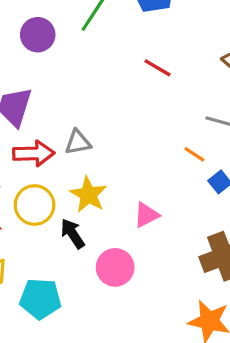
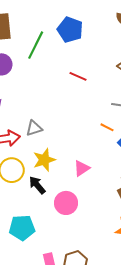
yellow star: (88, 195) -> (44, 160), turned 30

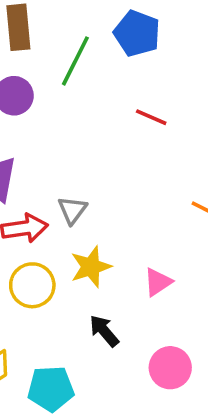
gray triangle: (34, 128) -> (72, 210), turned -36
black arrow: (37, 185) -> (104, 331), moved
pink circle: (66, 203) -> (170, 368), moved

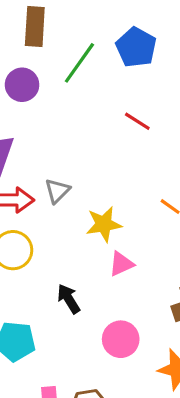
yellow star: (91, 267) -> (104, 224), moved

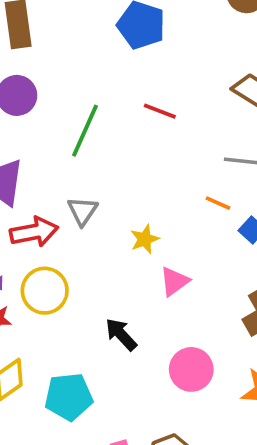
green line: (79, 63) -> (85, 131), moved
yellow star: (104, 224) -> (145, 239), size x0.7

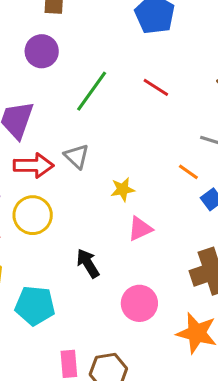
gray triangle: (83, 211) -> (77, 156), turned -32

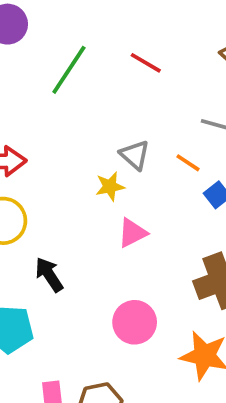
gray triangle: (77, 156) -> (135, 155), moved
black arrow: (88, 263) -> (49, 275), moved

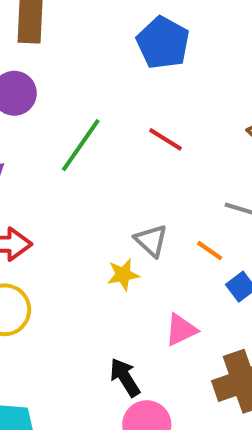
pink triangle: (132, 233) -> (181, 330), moved
black arrow: (49, 275) -> (125, 377), moved

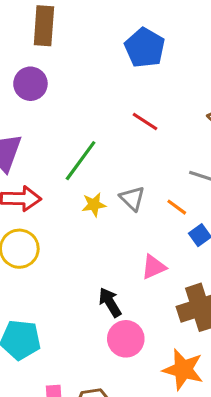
green line: (81, 145) -> (81, 161), moved
yellow star: (123, 275) -> (94, 205), moved

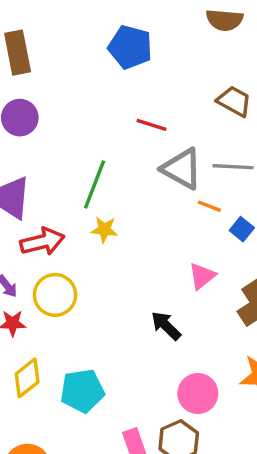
gray triangle: (132, 198) -> (182, 169), moved, size x1.5
yellow star: (94, 205) -> (104, 230), moved, turned 30
pink circle: (126, 339) -> (198, 393), moved

